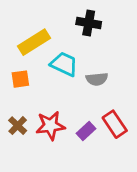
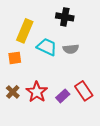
yellow rectangle: (34, 42) -> (25, 31), turned -35
gray semicircle: (97, 79) -> (71, 49), moved
red star: (50, 126) -> (37, 92), turned -30

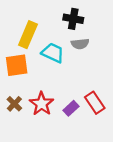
gray semicircle: (71, 49) -> (80, 44), moved
orange square: (15, 58) -> (17, 65), size x1.5

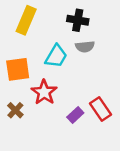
yellow rectangle: (28, 35) -> (26, 20), moved
cyan trapezoid: (53, 53) -> (56, 56), turned 95
red star: (42, 104) -> (44, 92), moved

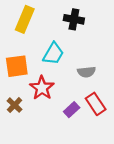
gray semicircle: (85, 47) -> (86, 72), moved

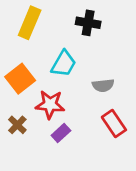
orange square: (17, 66) -> (20, 79), turned -30
red star: (42, 88) -> (50, 104), turned -30
purple rectangle: (72, 110) -> (61, 133), moved

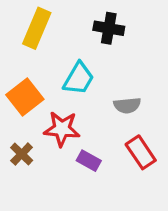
purple rectangle: (61, 133) -> (89, 161), moved, turned 72

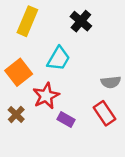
black cross: (109, 28) -> (81, 21), turned 30
gray semicircle: (127, 105) -> (111, 82), moved
red star: (62, 129) -> (46, 96), turned -30

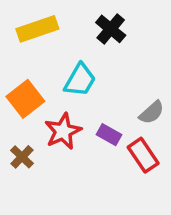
yellow rectangle: (27, 21) -> (37, 29), turned 48
gray semicircle: (111, 82) -> (152, 112), turned -36
purple rectangle: (66, 119) -> (109, 135), moved

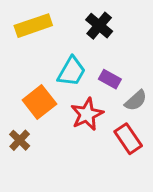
orange square: (25, 99) -> (39, 102), moved
red star: (63, 131) -> (87, 114), moved
purple rectangle: (109, 135) -> (110, 79), moved

